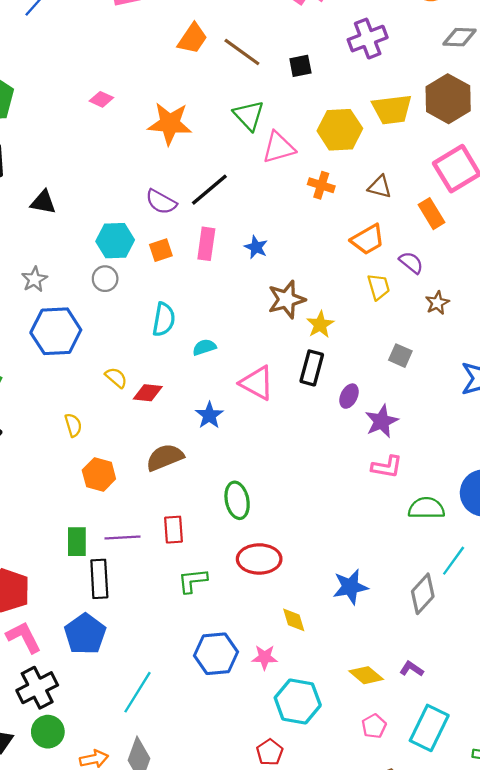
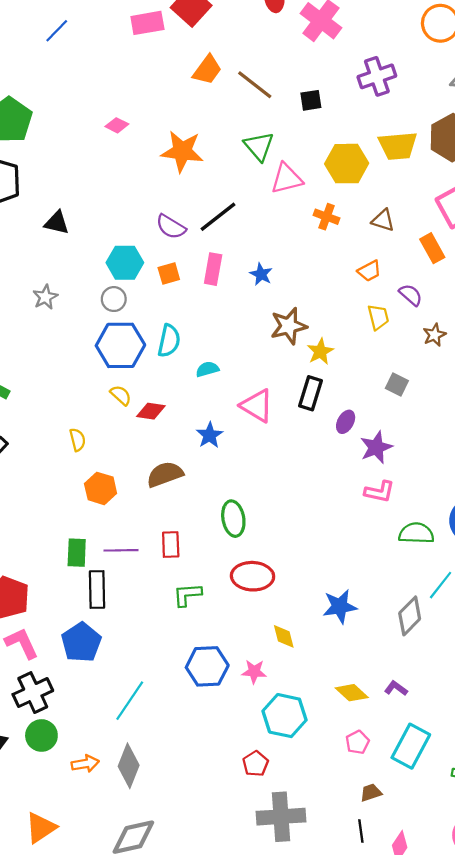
orange trapezoid: (368, 239) -> (369, 271), size x0.7
blue hexagon: (56, 331) -> (120, 345), moved

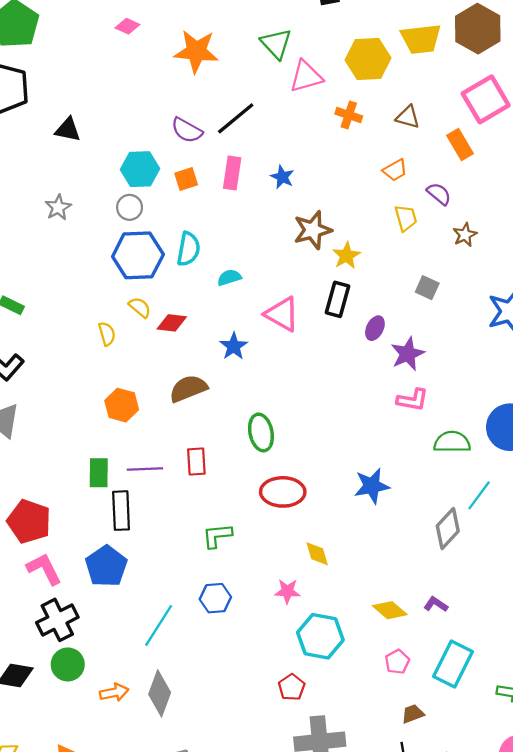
yellow semicircle: (77, 440) -> (107, 334), moved
green L-shape: (187, 595) -> (217, 536), moved
blue star: (340, 606) -> (372, 486), moved
blue hexagon: (207, 666) -> (215, 598), moved, size x0.7

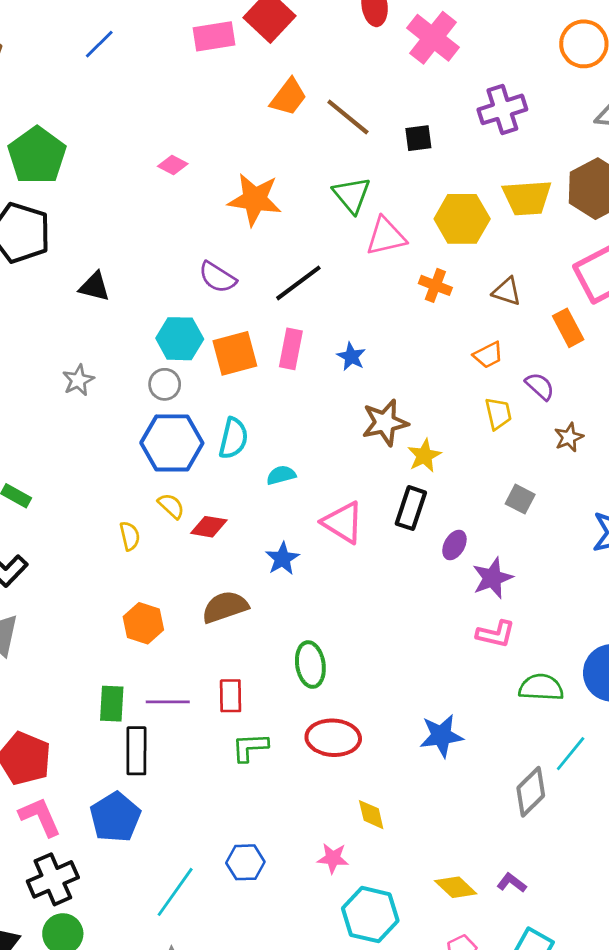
purple semicircle: (187, 130) -> (217, 277), moved
orange square: (186, 179) -> (235, 353), size x1.6
green L-shape: (217, 536) -> (250, 747), moved

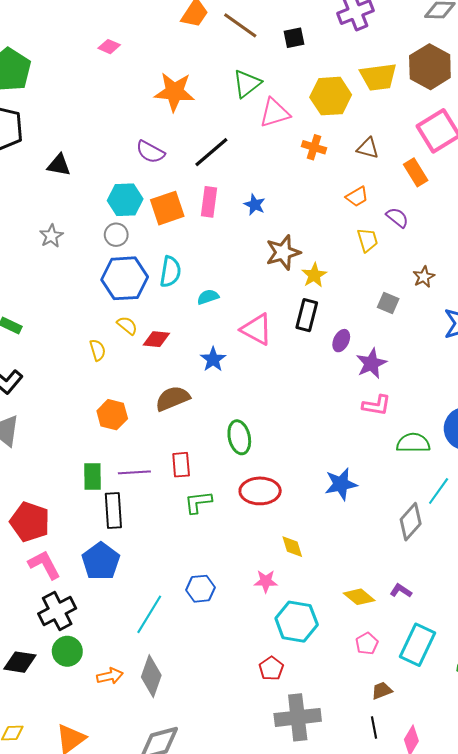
pink diamond: (173, 165) -> (109, 47), moved
green triangle: (352, 195) -> (247, 84), turned 36
brown star: (569, 437) -> (424, 277), moved

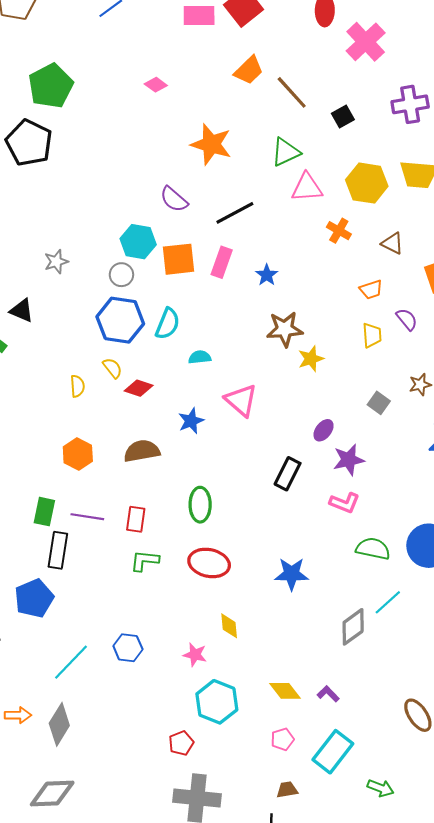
black square: (294, 38) -> (343, 117), turned -30
black triangle: (59, 165) -> (22, 311), moved
black rectangle: (307, 315) -> (288, 474), moved

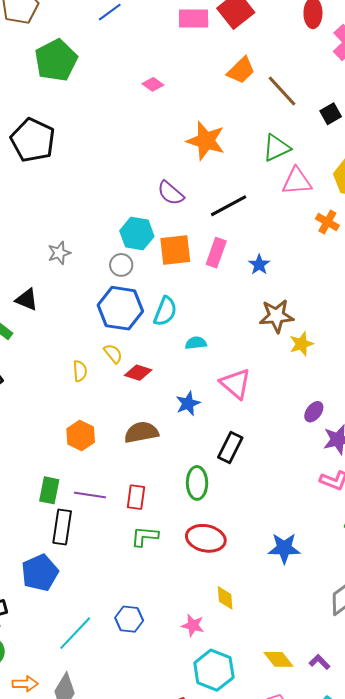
green pentagon: (51, 86) -> (56, 60), moved
black rectangle: (288, 474) -> (230, 447), moved

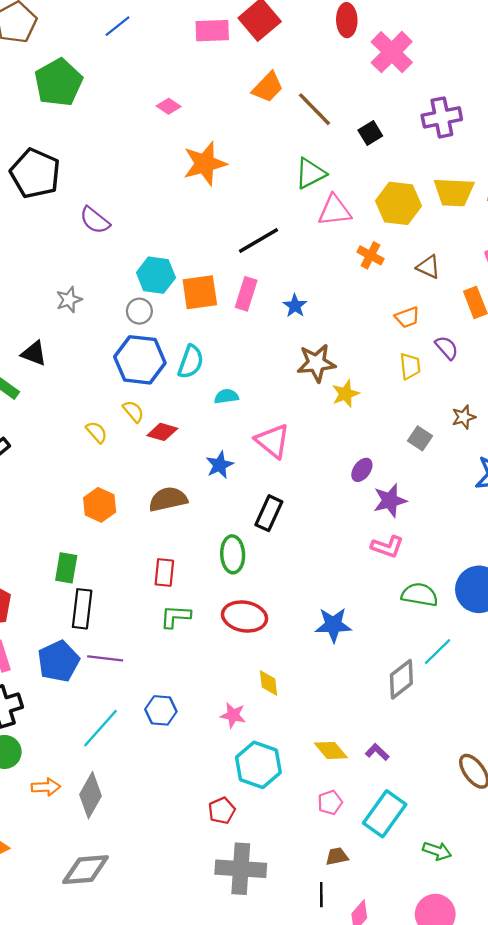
orange star: (206, 141) -> (205, 164), moved, turned -30
purple semicircle: (171, 193) -> (95, 220), moved
yellow semicircle: (80, 371) -> (97, 432), turned -35
purple line: (90, 495) -> (105, 658), moved

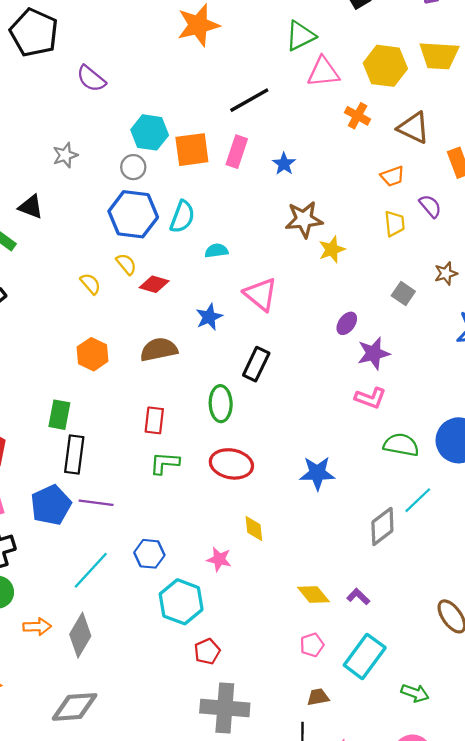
brown triangle: (428, 267) -> (414, 128), size x1.4
cyan hexagon: (258, 765) -> (181, 602), moved

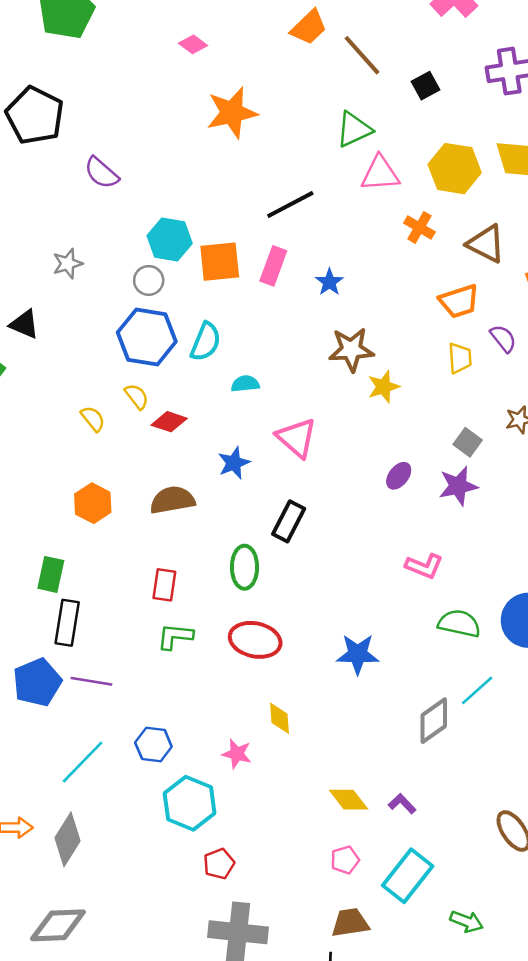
orange trapezoid: (392, 176) -> (459, 301), size x1.4
purple star: (374, 353) -> (458, 486), moved
brown trapezoid: (318, 697) -> (350, 923), size x1.4

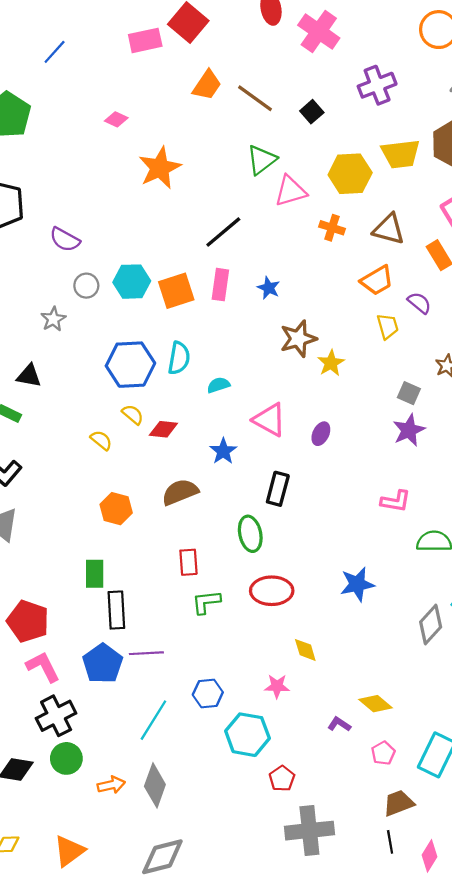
gray circle: (149, 280) -> (86, 286), moved
purple ellipse: (399, 476) -> (321, 434), moved
purple L-shape: (402, 804) -> (339, 724), moved

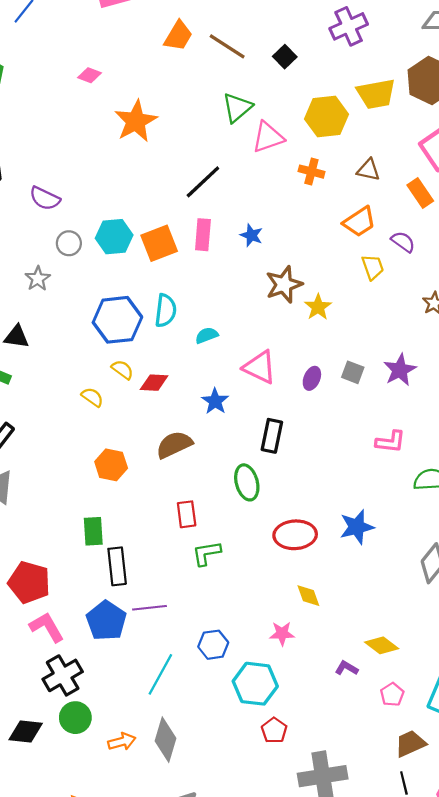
brown triangle: (389, 229) -> (368, 170), size x0.7
gray square: (409, 393) -> (353, 372), moved
red ellipse: (272, 591) -> (295, 535), moved
red pentagon: (282, 778) -> (274, 730), moved

